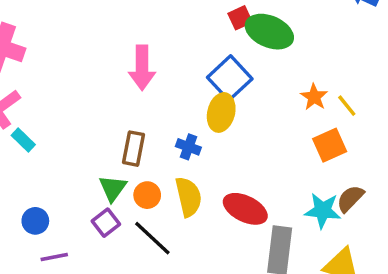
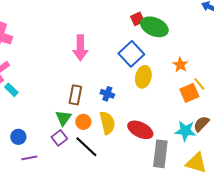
yellow line: (347, 106) -> (199, 84), moved
yellow ellipse: (221, 112) -> (143, 77), moved

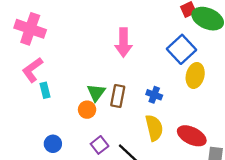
cyan rectangle: (11, 90) -> (45, 90), turned 32
green triangle: (63, 118) -> (96, 93), moved
orange circle: (83, 122) -> (87, 110), moved

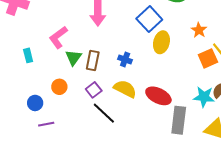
pink L-shape: (32, 70) -> (58, 37), moved
orange circle: (87, 110) -> (59, 87), moved
yellow semicircle: (154, 128) -> (125, 89), turned -50
purple square: (100, 145) -> (94, 90), moved

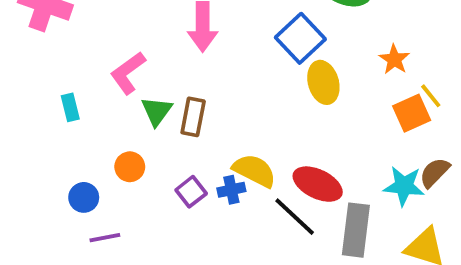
yellow ellipse: (161, 42) -> (323, 82), turned -30
blue cross: (125, 59) -> (231, 190), moved, turned -32
purple square: (94, 90) -> (191, 192), moved
black line: (104, 113) -> (295, 217), moved

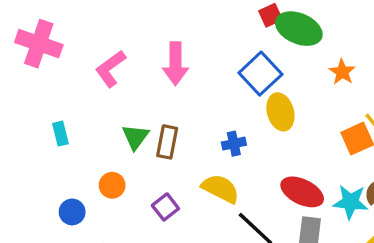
orange star: (394, 59) -> (342, 72), moved
pink L-shape: (128, 73) -> (110, 69), moved
red ellipse: (318, 184) -> (302, 192), moved
blue cross: (231, 190) -> (234, 144), moved

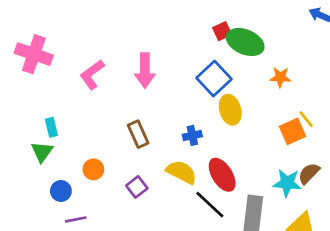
orange star: (342, 72) -> (280, 77), turned -30
green triangle: (135, 137) -> (42, 152), moved
brown rectangle: (167, 142) -> (138, 134), turned -35
red ellipse: (302, 192) -> (222, 175), moved, turned 32

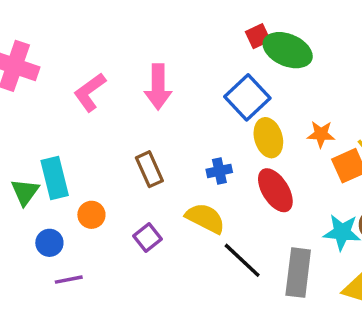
orange star: (280, 77) -> (321, 134), moved
cyan rectangle: (51, 127) -> (55, 178), moved, size x1.6
red ellipse: (222, 175) -> (275, 190), moved

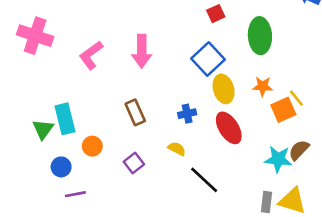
green ellipse: (288, 50) -> (260, 36), moved, turned 64
yellow semicircle: (205, 218) -> (177, 149), size x0.6
gray rectangle: (298, 273) -> (266, 202), moved, size x0.6

